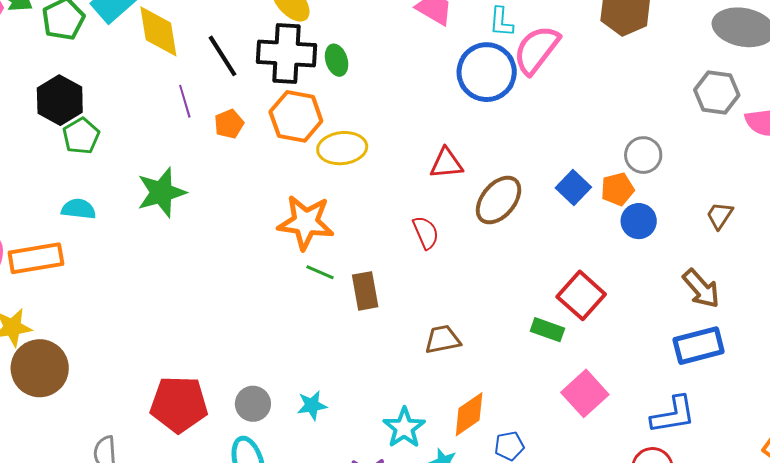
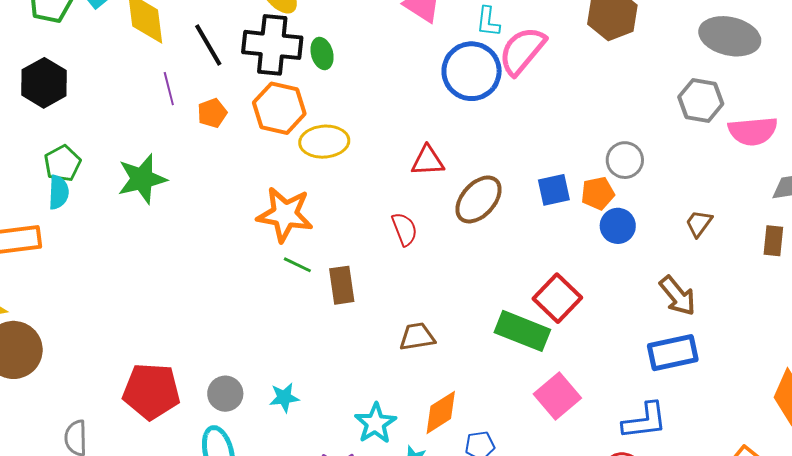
green pentagon: (81, 136) -> (62, 163), moved
blue square: (573, 188) -> (554, 190), turned 32
cyan semicircle: (79, 209) -> (59, 192), turned 84
green rectangle: (547, 330) -> (522, 331), size x1.6

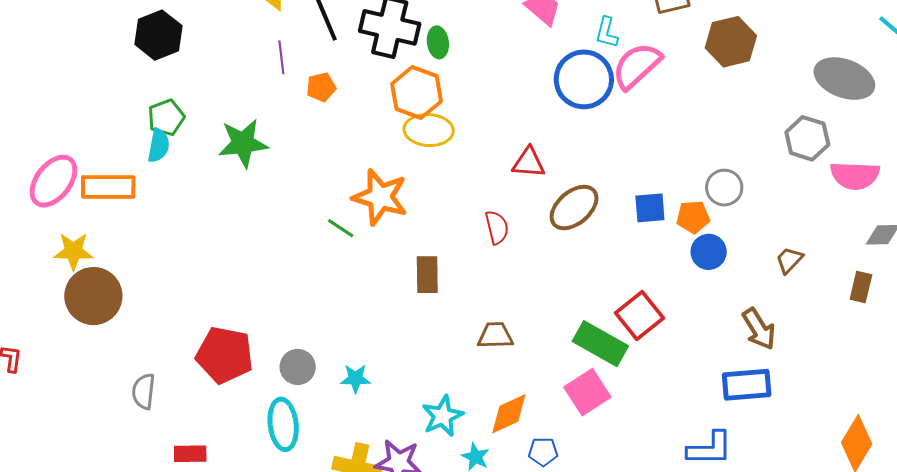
orange hexagon: (279, 108) -> (417, 93), moved
green line: (297, 265) -> (341, 228), moved
pink square: (557, 396) -> (587, 392), moved

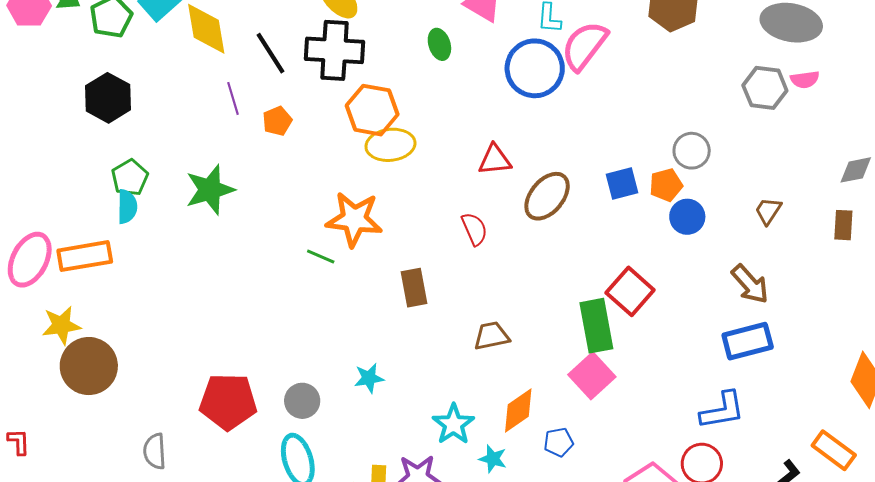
green ellipse: (438, 42) -> (439, 44), moved
pink semicircle: (855, 175) -> (805, 80), moved, size x0.6
green rectangle: (600, 344) -> (596, 326), turned 60
cyan star: (356, 378) -> (369, 378), moved

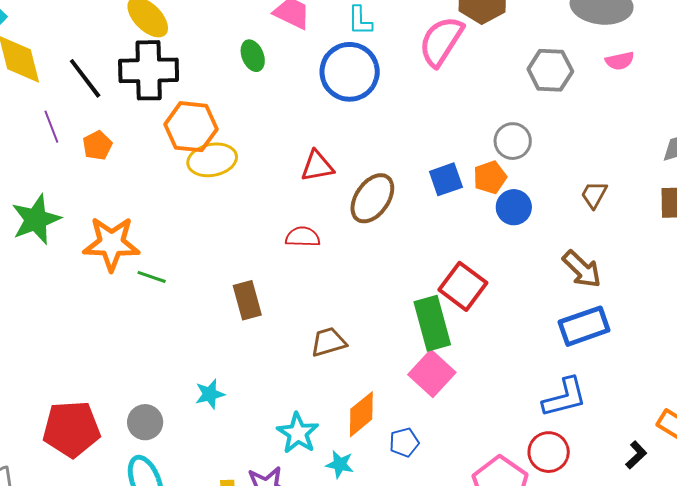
pink semicircle: (584, 46) -> (441, 41), moved
gray hexagon: (765, 88) -> (550, 70), moved
orange star: (354, 219) -> (111, 244), moved
red semicircle: (474, 229) -> (303, 237), turned -60

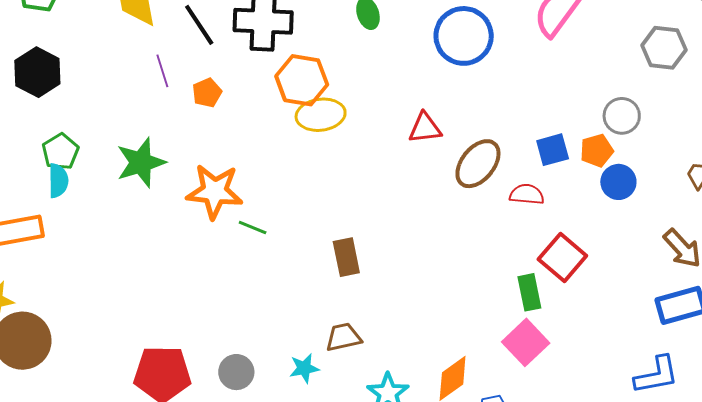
red semicircle: (303, 237) -> (527, 194), moved
green rectangle: (432, 323) -> (529, 292), size x0.7
brown trapezoid: (328, 342) -> (343, 337), moved
cyan star: (210, 394) -> (304, 368), moved

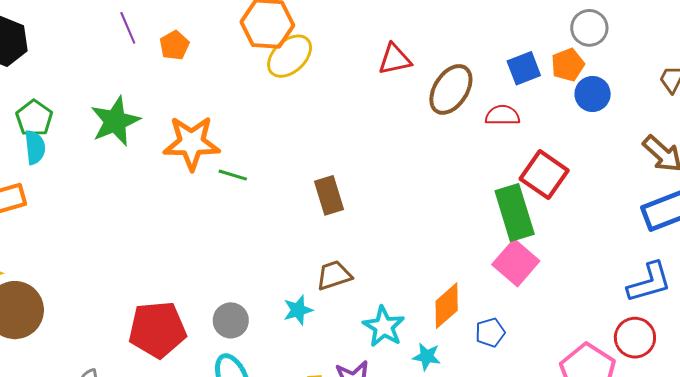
yellow ellipse: (321, 115) -> (290, 56), turned -30
green rectangle: (529, 292) -> (515, 213), size x1.5

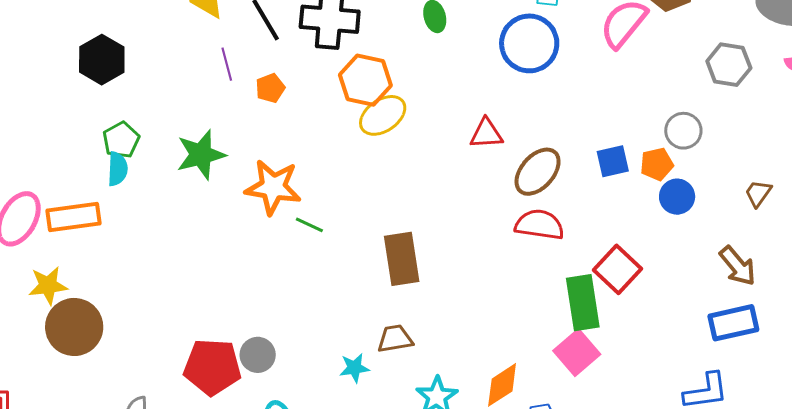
red semicircle: (502, 115) -> (539, 225), moved, size x1.4
brown rectangle: (329, 195) -> (402, 259), size x1.4
gray circle: (231, 320) -> (258, 355), moved

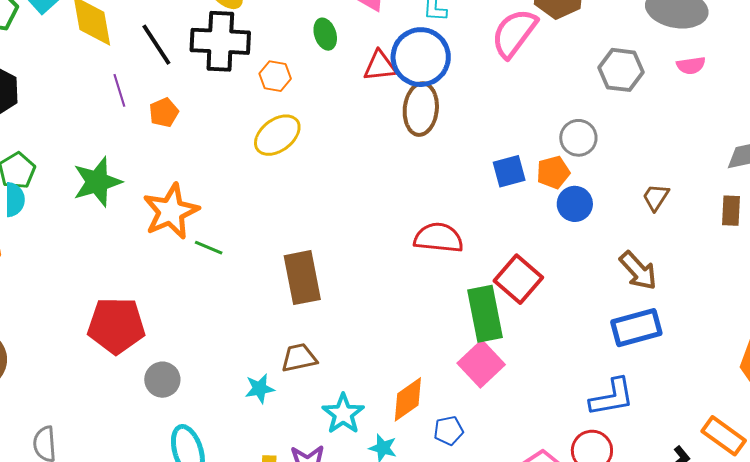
orange hexagon: (365, 80) -> (275, 76), moved, size x0.6
red triangle: (486, 134) -> (380, 66), moved
brown ellipse: (538, 172) -> (421, 109), moved, turned -33
orange star: (273, 187) -> (171, 211), turned -30
red pentagon: (212, 367) -> (116, 326), moved

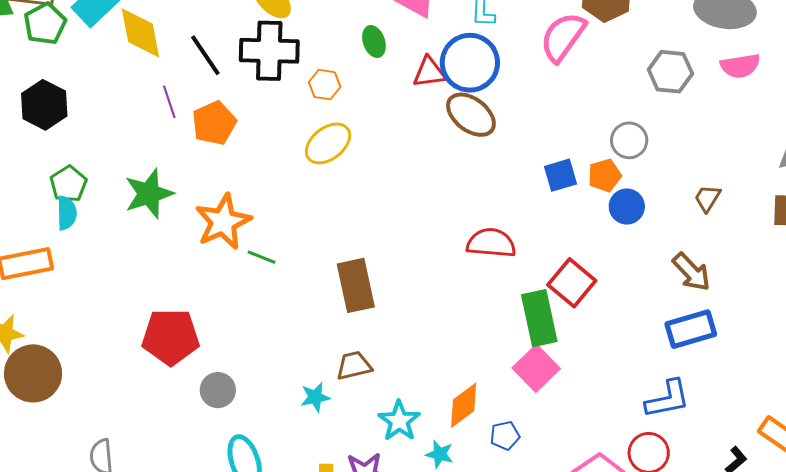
pink semicircle: (691, 65) -> (740, 66), size x1.4
brown ellipse: (421, 109) -> (471, 115), turned -57
orange pentagon: (164, 112) -> (214, 123), size x1.5

